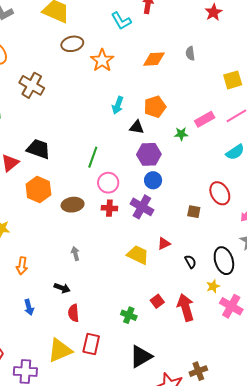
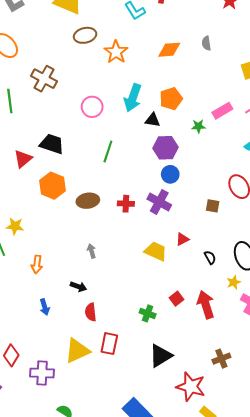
cyan arrow: (118, 105) -> (133, 98), size x1.5
pink circle: (108, 183) -> (92, 107), moved
brown cross: (198, 371) -> (221, 359), moved

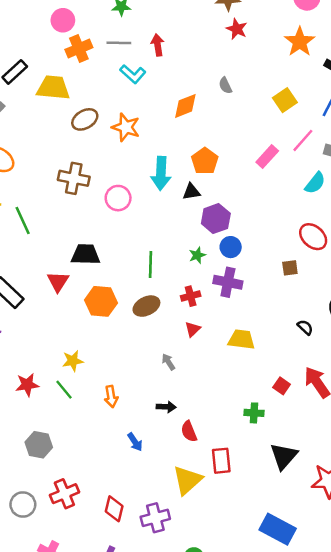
brown cross: (44, 79) -> (74, 178), moved
green star: (198, 126) -> (197, 255), moved
green line: (108, 151) -> (150, 264), moved
red triangle: (182, 239) -> (193, 329), moved

